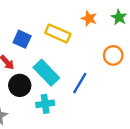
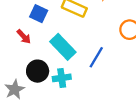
black circle: (20, 85) -> (38, 71), moved

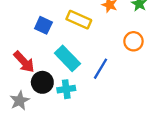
red arrow: (24, 37) -> (24, 62), moved, size x1.5

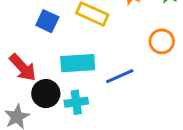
cyan rectangle: (67, 58) -> (78, 63), turned -50
blue line: (100, 69) -> (120, 76), turned 35

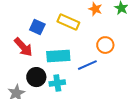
orange circle: (162, 41) -> (105, 45), moved
red arrow: (23, 67) -> (23, 47), moved

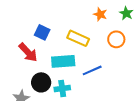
yellow rectangle: (68, 22) -> (78, 38), moved
orange circle: (105, 45) -> (116, 39), moved

